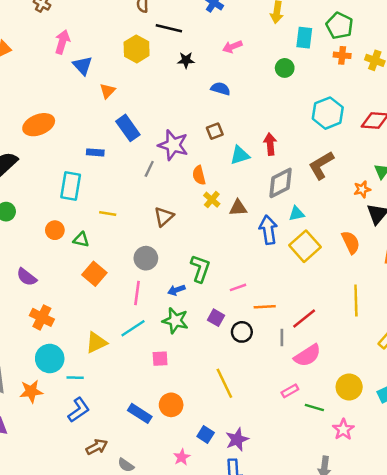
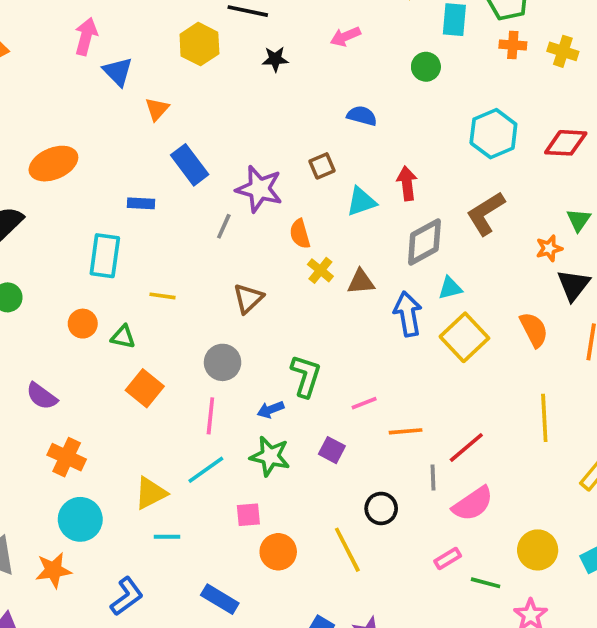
blue semicircle: (221, 89) -> (362, 116), moved
black circle: (242, 332) -> (381, 508), moved
cyan line: (75, 378) -> (167, 537), moved
orange circle: (171, 405) -> (278, 552), moved

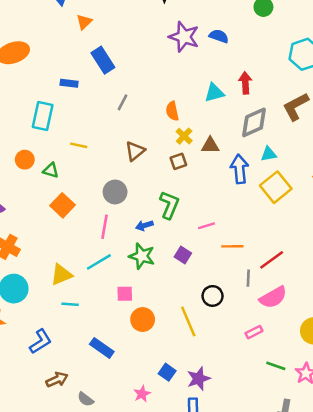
brown square: (322, 166) -> (178, 161), moved
purple star: (259, 189) -> (184, 37), moved
green line: (486, 583) -> (276, 366), moved

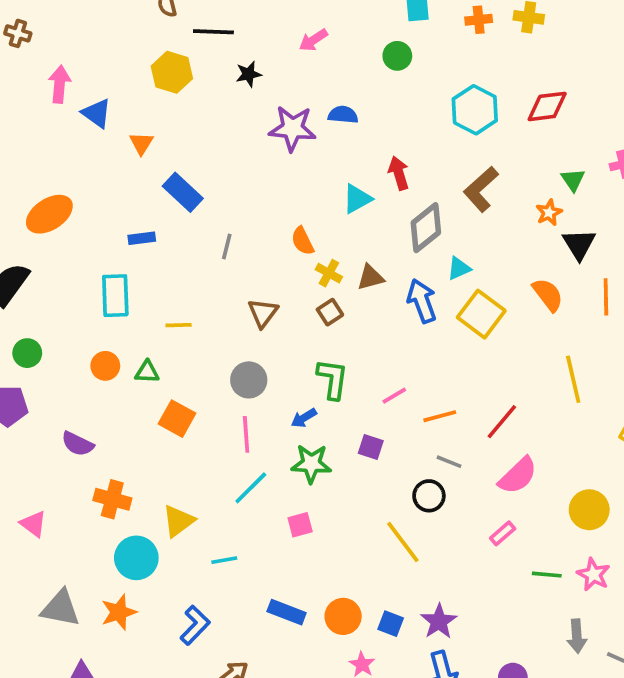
yellow triangle: (61, 275) -> (178, 521), moved
gray line: (248, 278) -> (449, 462), moved, turned -56
orange circle: (143, 320) -> (343, 616), moved

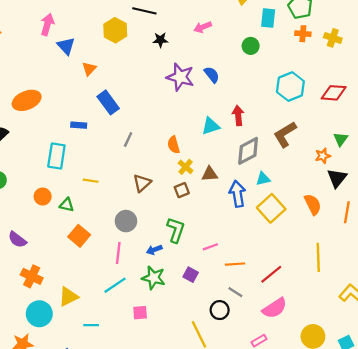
blue semicircle: (343, 115) -> (212, 75), turned 36

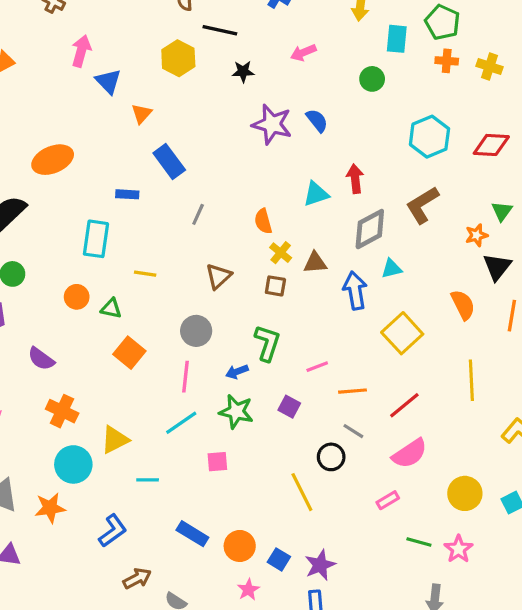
brown square: (182, 190) -> (275, 286), turned 32
yellow square: (271, 208) -> (402, 333), moved

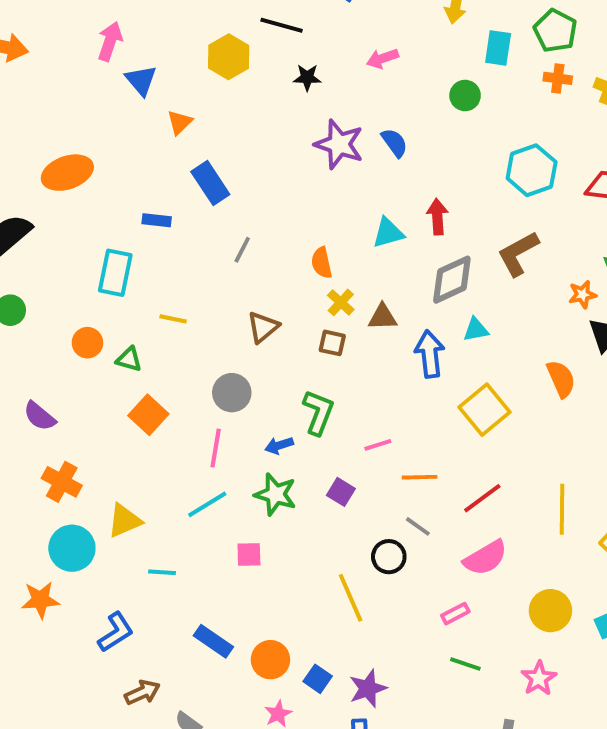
yellow line: (471, 380) -> (562, 509), moved
green line: (419, 542) -> (465, 664), moved

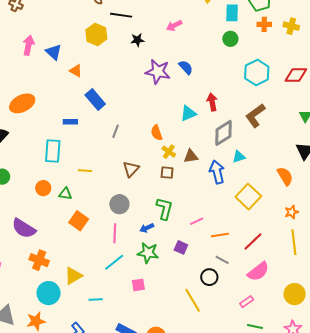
pink arrow: (110, 41) -> (28, 45), moved
green circle: (465, 95) -> (230, 39), moved
orange triangle: (180, 122) -> (76, 71), turned -40
orange star: (583, 294) -> (292, 212), moved
purple semicircle: (40, 416) -> (24, 228), size x1.4

